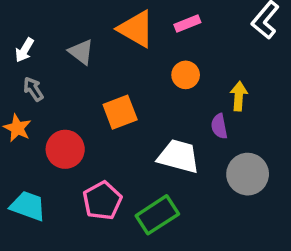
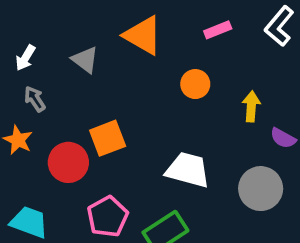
pink rectangle: (187, 24) -> (218, 30), moved
orange square: (120, 112) -> (108, 138), moved
purple semicircle: (219, 126) -> (283, 138), moved, turned -50

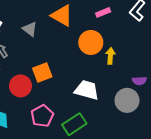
orange circle: (195, 84) -> (91, 42), size x1.5
yellow arrow: (251, 106) -> (110, 56), moved
purple semicircle: (283, 138) -> (139, 81), moved, turned -32

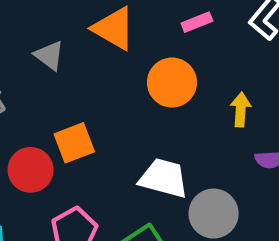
yellow arrow: (110, 56) -> (241, 110), moved
gray circle: (127, 100) -> (214, 214), moved

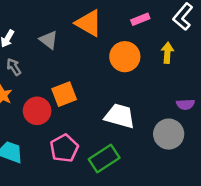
yellow arrow: (241, 110) -> (167, 53), moved
gray circle: (214, 214) -> (169, 134), moved

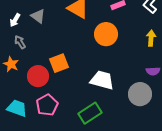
gray triangle: (49, 40) -> (38, 16), moved
yellow arrow: (167, 53) -> (151, 38), moved
pink pentagon: (64, 148) -> (47, 105), moved

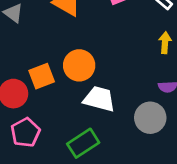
orange circle: (106, 34) -> (79, 65), moved

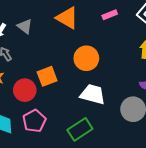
orange circle: (79, 65) -> (86, 58), moved

